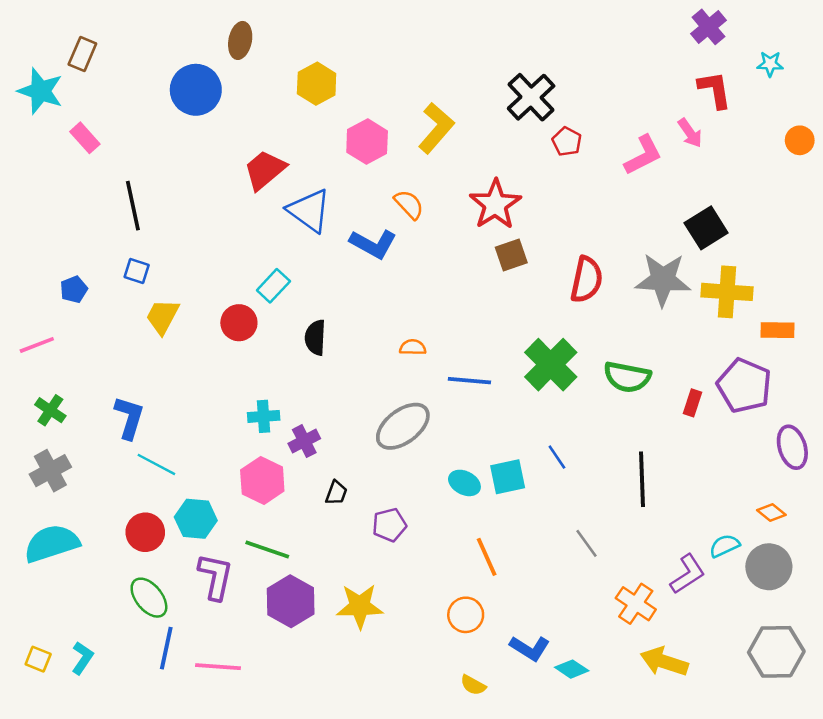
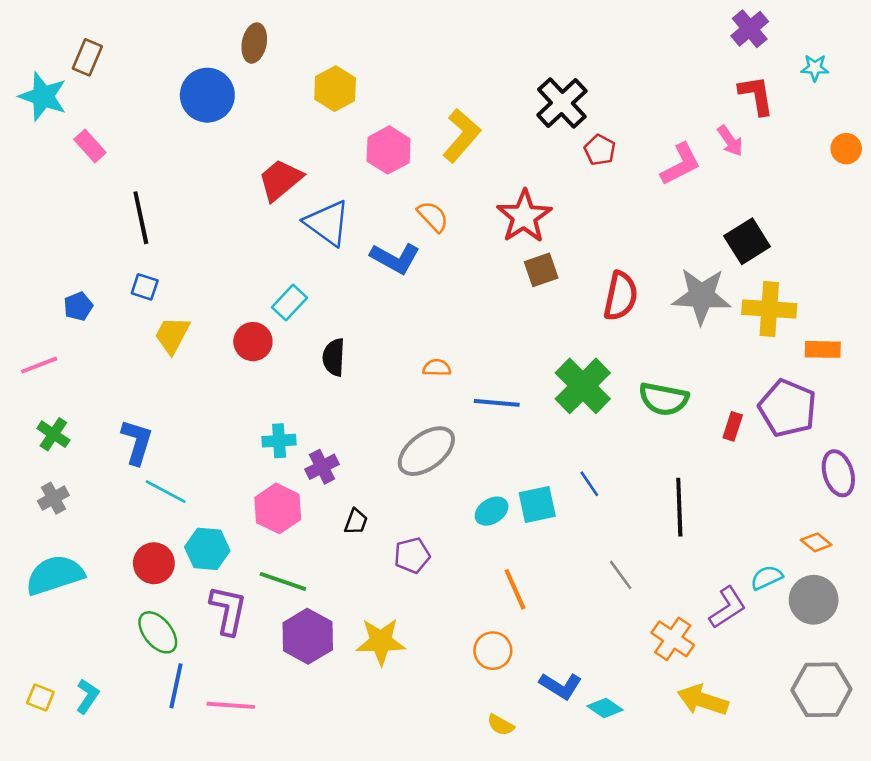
gray cross: (50, 471) -> (53, 498), size x0.7
cyan ellipse: (464, 483) -> (492, 511), turned -60

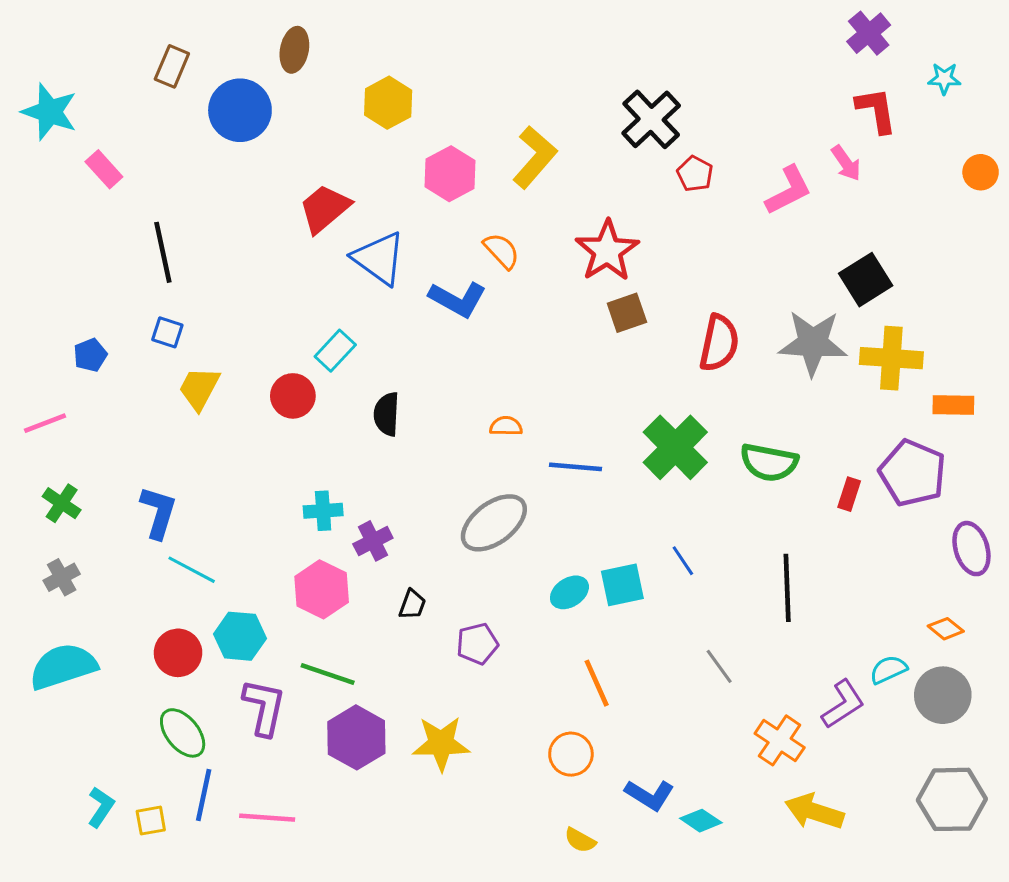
brown rectangle: (87, 57) -> (172, 66), moved
yellow square: (40, 698) -> (151, 821), moved, turned -32

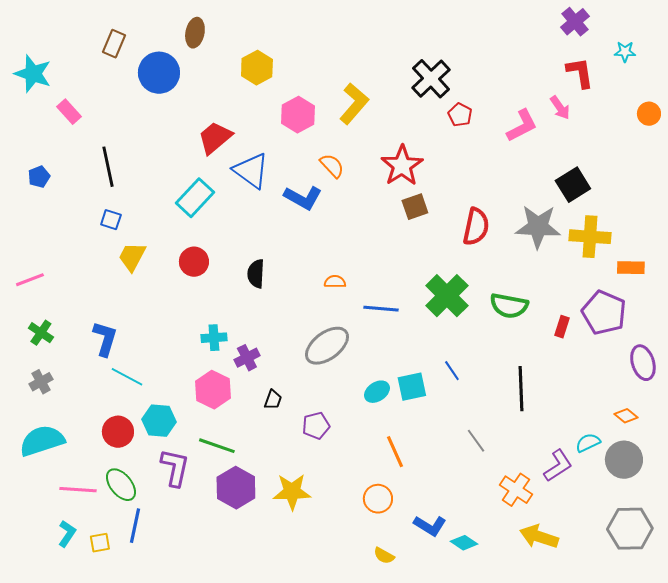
cyan rectangle: (335, 351) -> (195, 198), moved, size x1.4
blue pentagon: (90, 355) -> (39, 177), moved
pink line: (267, 818) -> (78, 490), moved

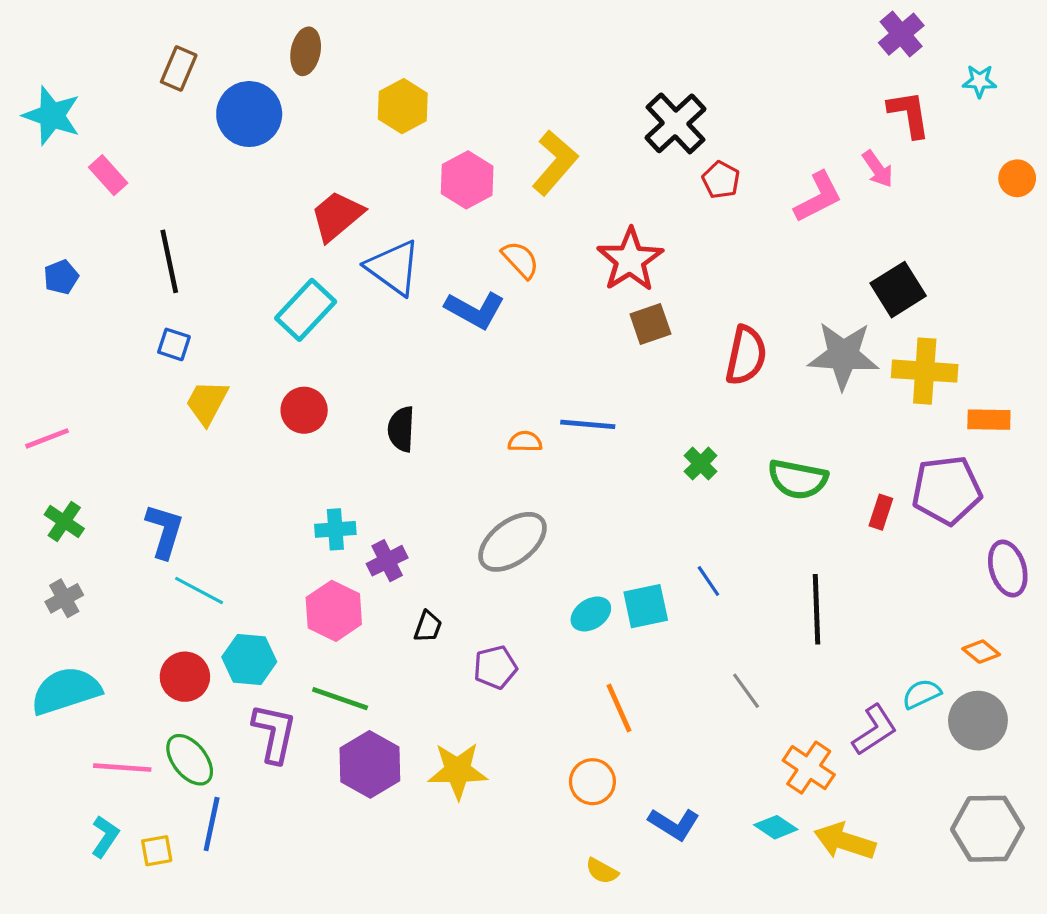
green cross: (447, 296) -> (701, 464), size x0.5
blue line: (381, 309) -> (588, 424), moved
purple pentagon: (604, 313) -> (947, 490), turned -30
cyan diamond: (464, 543) -> (776, 827), moved

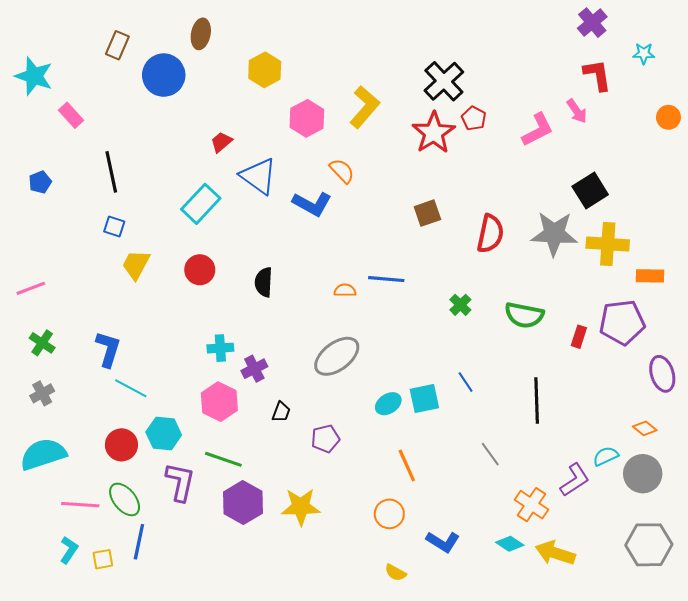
red trapezoid: (337, 216) -> (221, 142), size x0.6
red star: (630, 260) -> (434, 133), moved

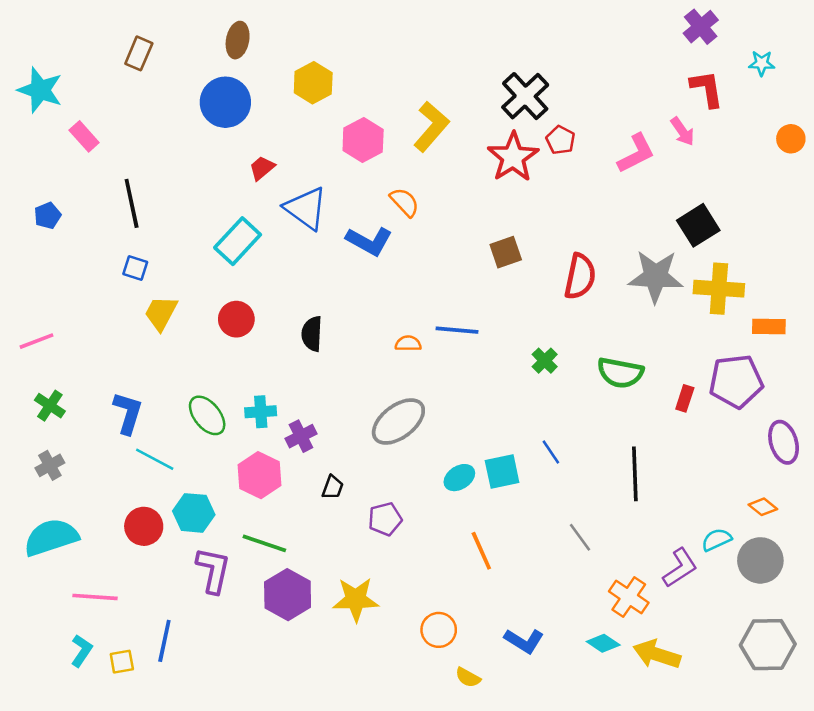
blue circle: (164, 75) -> (225, 102), moved
green ellipse: (125, 499) -> (207, 415), moved
orange circle: (389, 514) -> (439, 630), moved

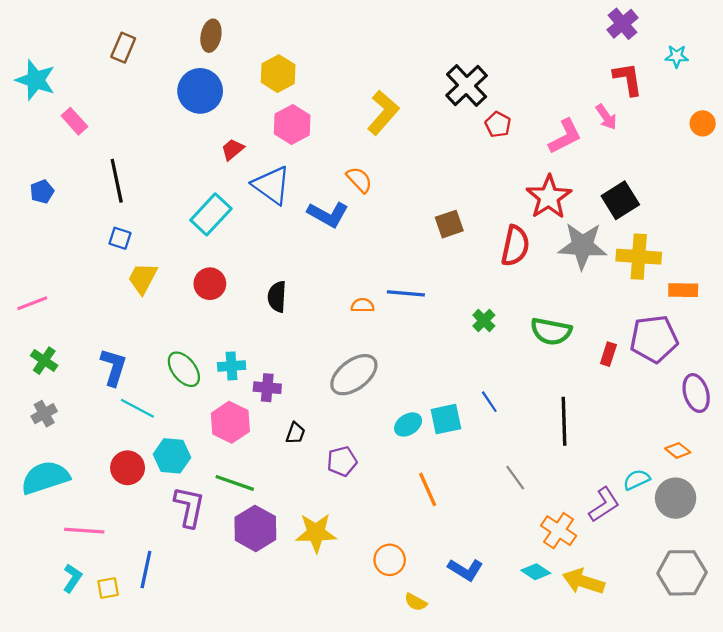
pink hexagon: (363, 140) -> (292, 124), moved
red star: (513, 157) -> (549, 197), moved
purple cross: (301, 436) -> (267, 388), turned 32

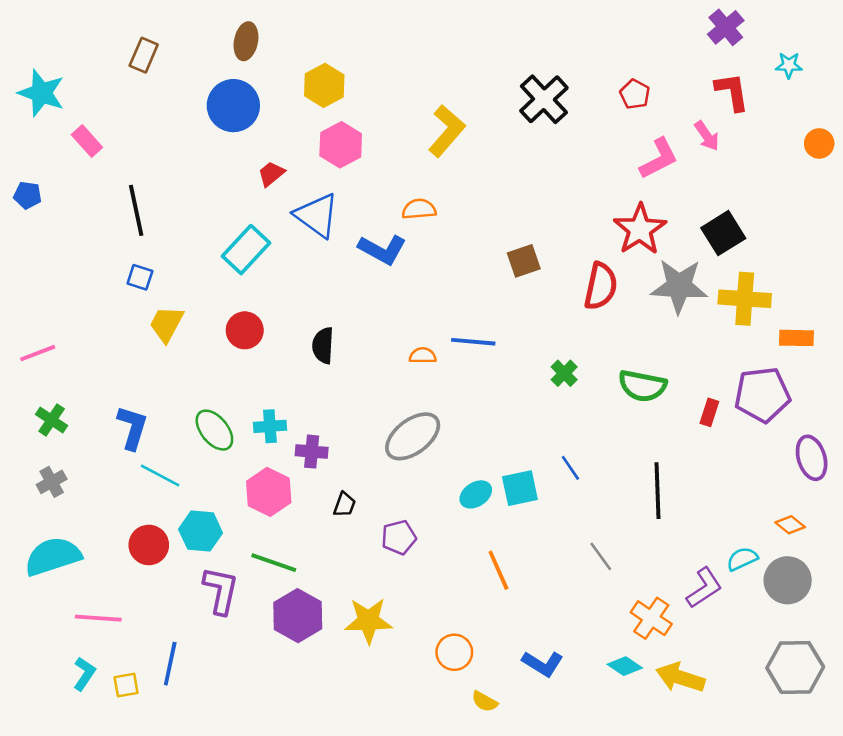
red pentagon: (498, 124) -> (635, 94), moved
orange semicircle: (359, 180) -> (419, 209), turned -52
blue pentagon: (42, 192) -> (28, 195), moved, turned 30

